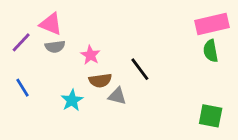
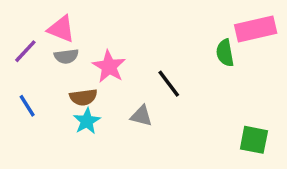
green semicircle: (211, 51) -> (225, 53), moved
pink star: (90, 55) -> (109, 67), size x1.4
brown semicircle: (100, 81) -> (83, 97), moved

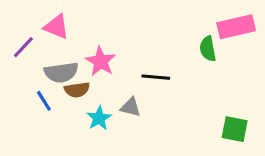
gray semicircle: (66, 56) -> (61, 72), moved, size x1.5
black line: (169, 84) -> (156, 77), turned -48
blue line: (27, 106) -> (44, 101), moved
cyan star: (87, 121) -> (99, 118), moved

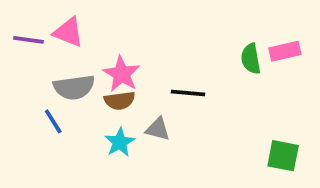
pink rectangle: (236, 27) -> (285, 51), moved, size x0.7
purple line: (23, 47) -> (28, 40), moved, turned 55
brown semicircle: (77, 90) -> (120, 101), moved

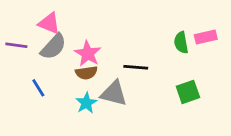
purple line: (28, 40) -> (16, 45), moved
gray semicircle: (74, 87) -> (53, 47), moved, turned -40
gray triangle: (158, 129) -> (114, 93), size x1.5
green square: (283, 156) -> (188, 92), moved, turned -30

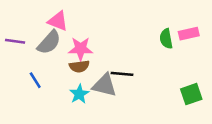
pink triangle: (49, 23) -> (58, 21), moved
pink star: (88, 54) -> (81, 49), turned -30
black line: (136, 67) -> (122, 74), moved
green square: (188, 92) -> (191, 94), moved

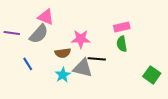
pink rectangle: (189, 34) -> (122, 27), moved
green semicircle: (166, 39) -> (122, 44), moved
pink star: (81, 49) -> (81, 39), moved
green square: (191, 94) -> (152, 75), turned -36

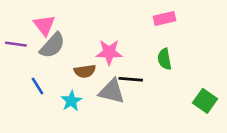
pink triangle: (46, 17) -> (44, 25), moved, turned 30
pink rectangle: (122, 27) -> (164, 18), moved
cyan star: (63, 75) -> (71, 101), moved

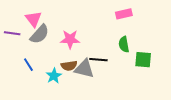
pink star: (109, 52) -> (70, 39), moved
brown semicircle: (85, 71) -> (69, 66), moved
green square: (205, 101) -> (143, 60), moved, turned -30

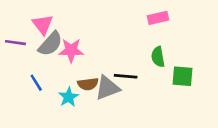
pink star: (70, 39) -> (71, 50), moved
gray triangle: (84, 69) -> (107, 88), turned -35

